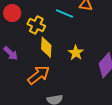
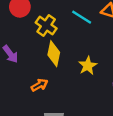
orange arrow: (39, 75) -> (39, 85), size x0.6

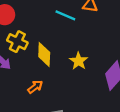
yellow cross: (46, 25) -> (17, 42), moved

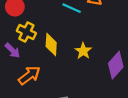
orange arrow: (35, 87) -> (29, 75), moved, size x1.5

